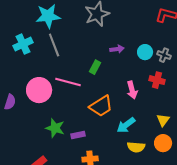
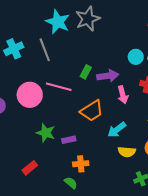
cyan star: (48, 16) -> (58, 22), moved, turned 30
purple arrow: (117, 49) -> (108, 76), moved, size x1.5

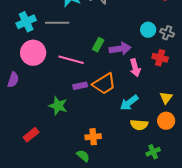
gray line: (45, 50) -> (57, 23), turned -70
pink circle: (30, 95) -> (33, 53), moved
purple rectangle: (69, 140) -> (80, 86), moved
red rectangle: (30, 168) -> (31, 135), moved

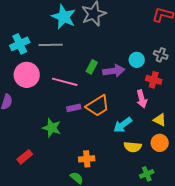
cyan circle: (148, 30) -> (137, 60), moved
pink arrow: (135, 68) -> (142, 99), moved
yellow triangle: (166, 98) -> (160, 120), turned -40

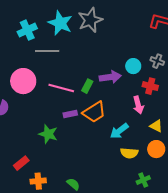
cyan cross: (20, 44) -> (27, 30), moved
green rectangle: (92, 67) -> (87, 86), moved
orange cross: (87, 159) -> (38, 181), moved

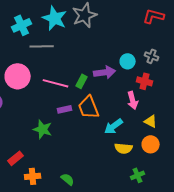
orange trapezoid: (94, 112) -> (89, 107), turned 100

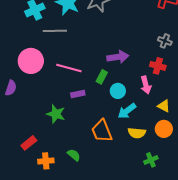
cyan circle: (128, 61) -> (118, 91), moved
green rectangle: (82, 81) -> (102, 77), moved
orange trapezoid: (89, 107) -> (102, 131), moved
green semicircle: (68, 179) -> (74, 155), moved

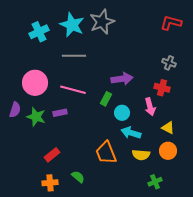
gray line: (55, 31) -> (74, 56), moved
purple rectangle: (78, 94) -> (60, 113), moved
cyan arrow: (127, 111) -> (131, 133), turned 54
green star: (56, 114) -> (36, 117), moved
red rectangle: (29, 143) -> (52, 155), moved

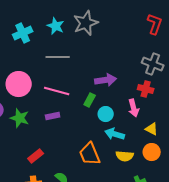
red L-shape: (171, 23) -> (155, 24), turned 95
cyan star: (72, 25) -> (56, 26), size x0.7
gray cross: (169, 63) -> (153, 64), size x1.5
purple rectangle: (60, 113) -> (53, 116), moved

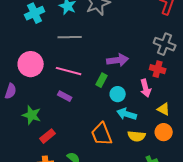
purple rectangle: (53, 116) -> (65, 96), turned 40
green star: (20, 118) -> (32, 115), moved

